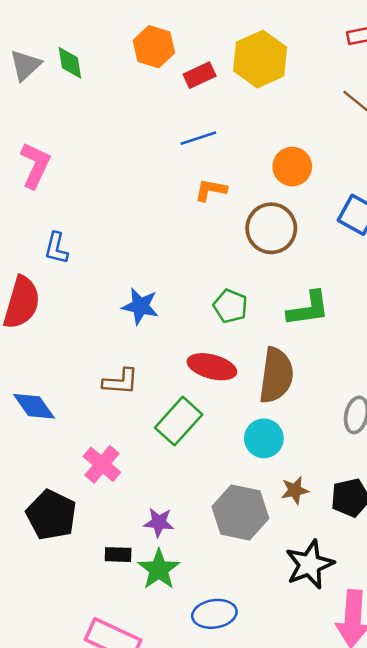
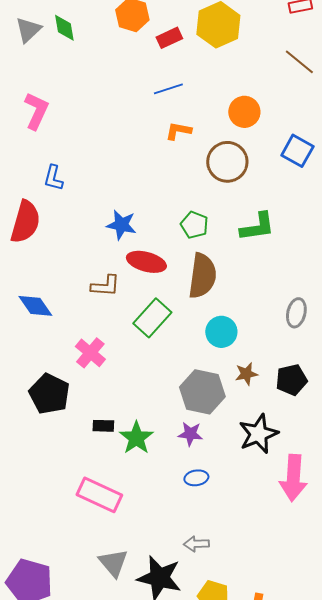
red ellipse: (212, 367) -> (146, 262), moved
brown semicircle: (276, 375) -> (202, 276), moved
purple star: (159, 522) -> (190, 434), moved
blue ellipse: (214, 614) -> (196, 478), moved, size x0.7

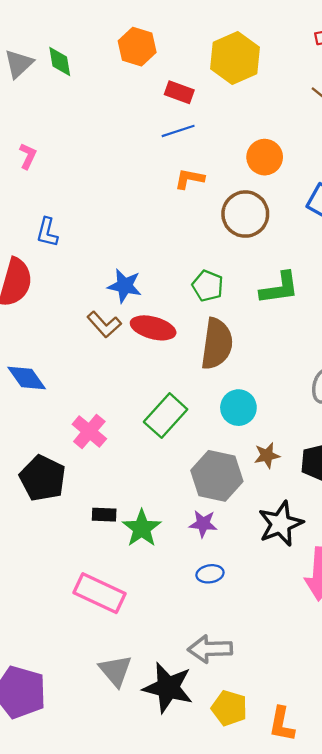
red rectangle: (169, 38) -> (179, 92), moved, turned 45
pink L-shape: (36, 111) -> (28, 156), size x0.6
brown L-shape: (105, 286) -> (104, 324), moved, turned 44
green rectangle: (152, 318) -> (166, 416), moved
gray arrow: (196, 544) -> (210, 649), size x1.5

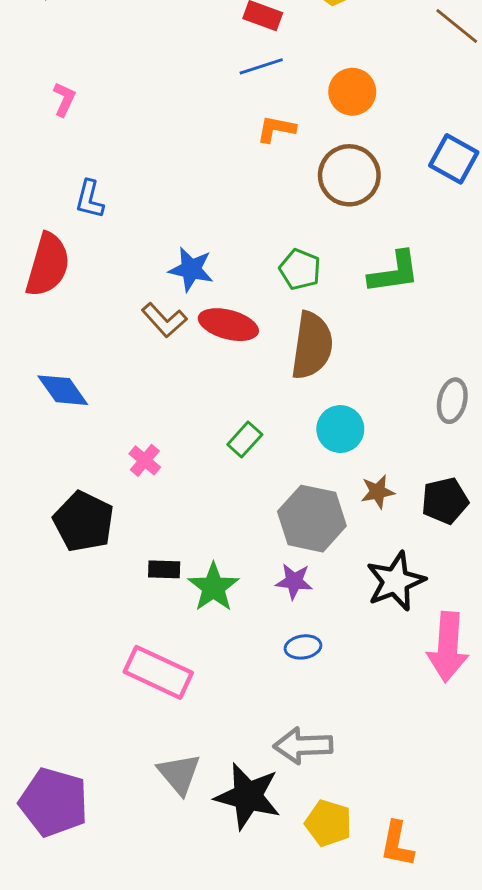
orange circle: (265, 157) -> (352, 92), moved
green rectangle: (166, 416) -> (245, 439), size x0.6
pink cross: (89, 431) -> (145, 460), size x0.7

